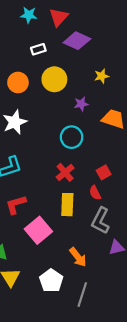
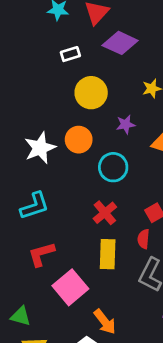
orange circle: (18, 82) -> (79, 140), moved
red semicircle: (95, 193) -> (144, 239), turned 32
orange arrow: (78, 257) -> (105, 322), moved

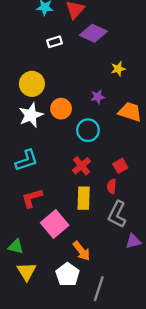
yellow circle: (91, 93) -> (32, 84), moved

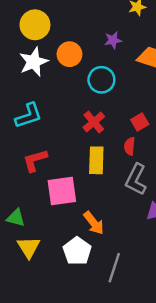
pink square: (55, 224) -> (62, 191), turned 32

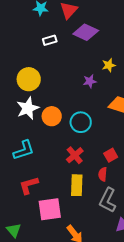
purple star: (113, 40) -> (90, 81), moved
orange circle: (69, 54) -> (52, 116), moved
green triangle: (16, 218) -> (14, 230), turned 35

